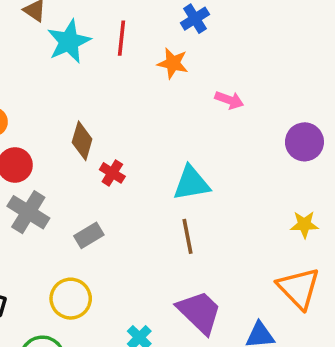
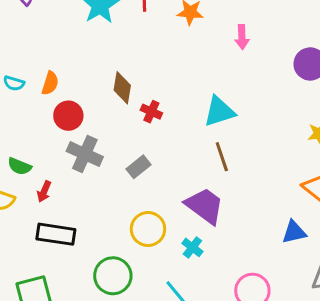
pink arrow: (229, 100) -> (242, 37), turned 75
yellow circle: (71, 299) -> (148, 229), moved
purple trapezoid: (199, 312) -> (205, 206), moved

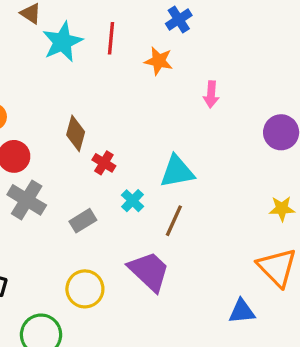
brown line: (222, 157) -> (174, 221), turned 36
cyan cross: (192, 247) -> (132, 201), moved

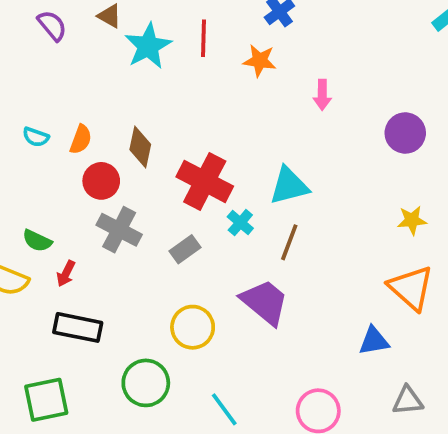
brown diamond: (76, 133) -> (140, 147), moved
red cross: (104, 163) -> (205, 181), size x2.0

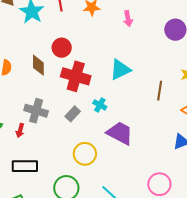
red circle: (101, 181) -> (62, 48), moved
cyan cross: (240, 223) -> (100, 105), moved
brown line: (289, 242) -> (160, 91), moved
red arrow: (66, 274) -> (20, 130), moved

